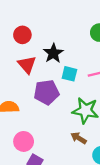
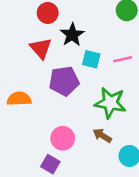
red circle: (22, 35) -> (48, 13), moved
pink circle: (24, 141) -> (63, 138), moved

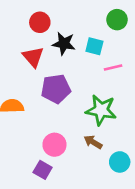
black star: (72, 35) -> (64, 44), turned -30
cyan square: (91, 59) -> (94, 46), moved

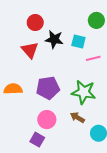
purple pentagon: (56, 89) -> (48, 88), moved

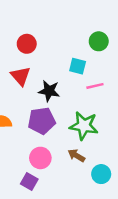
black star: (54, 39) -> (49, 91), moved

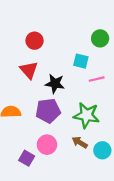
cyan circle: (101, 174) -> (102, 150), moved
purple square: (29, 182) -> (27, 158), moved

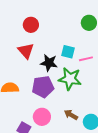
cyan square: (81, 61) -> (68, 52), moved
green star: (87, 115) -> (70, 79), moved

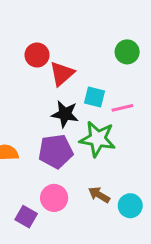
red triangle: (26, 51) -> (62, 74), moved, turned 30

